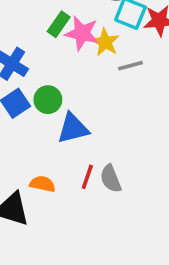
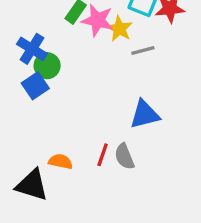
green circle: (48, 100) -> (47, 66), moved
blue triangle: (73, 128) -> (145, 114), moved

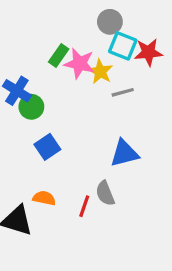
blue square: (35, 86) -> (47, 147), moved
red line: (103, 155) -> (84, 206), moved

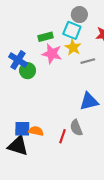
cyan square: (123, 46) -> (72, 30), moved
green rectangle: (59, 55) -> (46, 37), turned 40
pink star: (79, 64) -> (52, 54), moved
blue square: (47, 147) -> (22, 129), moved, turned 35

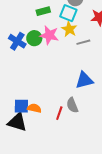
green rectangle: (46, 37) -> (43, 11), moved
green circle: (28, 71) -> (34, 38), moved

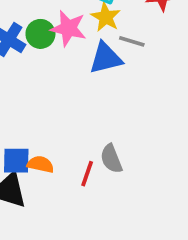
gray line: (83, 42) -> (132, 41), turned 32
blue triangle: (84, 80) -> (106, 58), moved

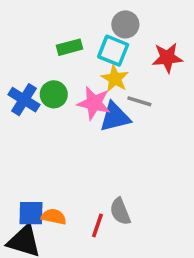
pink star: (68, 28) -> (94, 103), moved

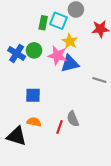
green rectangle: (69, 47) -> (43, 23), turned -64
cyan square: (113, 51) -> (59, 21), moved
gray line: (139, 101) -> (99, 80), moved
blue square: (31, 213) -> (33, 95), moved

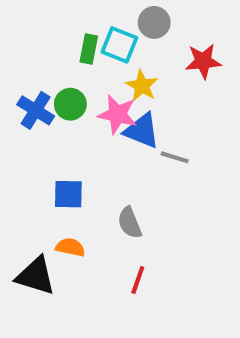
blue triangle: (70, 64) -> (142, 131), turned 36
gray line: (99, 80) -> (175, 157), moved
gray semicircle: (73, 119) -> (130, 223), moved
red line: (60, 127) -> (138, 280), moved

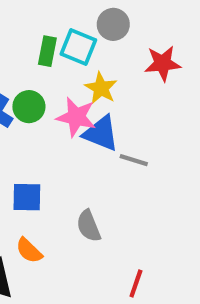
orange semicircle: (70, 247) -> (29, 251), turned -148
red line: (138, 280) -> (136, 283), moved

